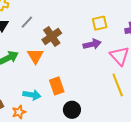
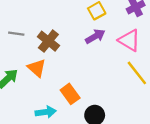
gray line: (27, 22) -> (16, 34), turned 72

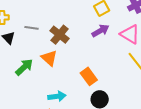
orange rectangle: (70, 94) -> (89, 76), moved

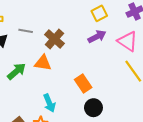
orange triangle: (49, 58) -> (43, 63), turned -36
cyan arrow: (57, 96) -> (49, 103), turned 72

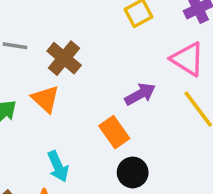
purple arrow: (97, 37) -> (140, 94), moved
orange triangle: (43, 63) -> (45, 99), turned 36

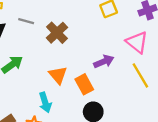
orange triangle: (45, 99) -> (58, 75), moved

